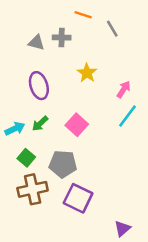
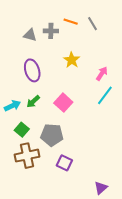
orange line: (83, 15) -> (71, 22), moved
purple square: (78, 198) -> (64, 163), size x0.7

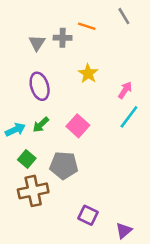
gray line: (92, 24) -> (124, 16), moved
gray triangle: (30, 35) -> (37, 43), turned 48
purple square: (64, 163) -> (88, 215), moved

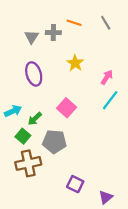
gray line: (124, 16) -> (106, 23), moved
green arrow: (41, 125) -> (35, 119), moved

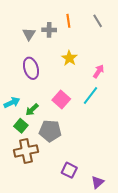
orange line: (74, 23) -> (68, 21), turned 64
cyan line: (110, 100) -> (91, 95), moved

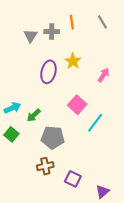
purple ellipse: (31, 68) -> (48, 72), moved, turned 30
cyan line: (91, 95) -> (95, 123), moved
pink square: (61, 100) -> (77, 105), moved
green square: (21, 126) -> (11, 134), moved
brown cross: (26, 151) -> (45, 166), moved, size x0.7

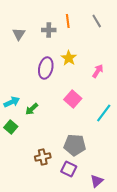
gray triangle: (30, 36) -> (19, 34), moved
cyan line: (95, 123) -> (104, 113), moved
gray pentagon: (53, 138) -> (75, 145), moved

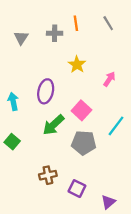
purple ellipse: (46, 68) -> (46, 91), moved
cyan arrow: (12, 102) -> (13, 101), moved, turned -77
green arrow: (32, 109) -> (53, 125), moved, size x1.5
gray pentagon: (75, 145) -> (84, 143), moved

